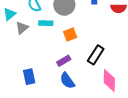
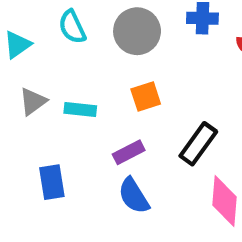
cyan rectangle: (46, 23) -> (80, 109), moved
gray triangle: (22, 28) -> (33, 101), moved

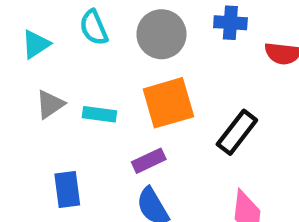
orange square: (146, 96) -> (168, 103), size x1.6
black rectangle: (198, 144) -> (237, 132), moved

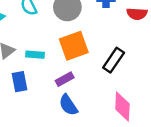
blue rectangle: (67, 190) -> (19, 82), moved

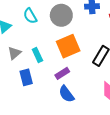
cyan rectangle: (35, 55) -> (37, 55), turned 64

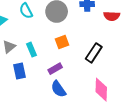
orange square: (68, 46) -> (62, 42), size x0.6

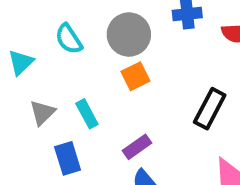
orange square: (62, 42) -> (135, 76), moved

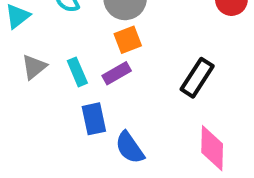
purple rectangle: (137, 147) -> (117, 73), moved
blue rectangle: (68, 158) -> (94, 119), moved

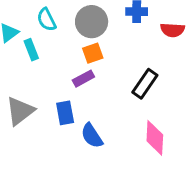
gray triangle: (34, 67) -> (20, 111), moved, size x1.5
cyan rectangle: (77, 72) -> (31, 50), moved

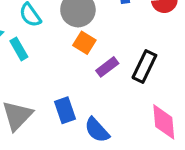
orange square: (93, 53) -> (84, 43), turned -30
purple rectangle: (83, 79) -> (107, 67), moved

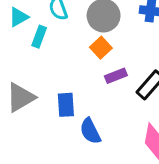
cyan rectangle: (19, 49) -> (39, 37), turned 35

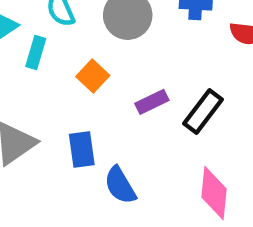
orange square: (101, 48) -> (93, 76), moved

